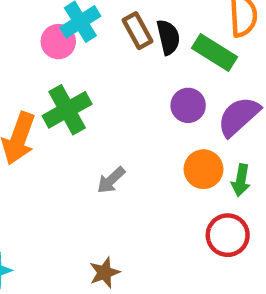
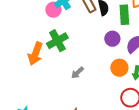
green rectangle: (214, 53) -> (124, 15), turned 54

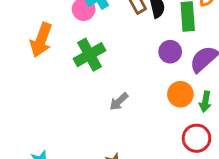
orange arrow: (35, 54) -> (41, 40), moved

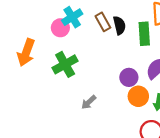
purple circle: (170, 52) -> (129, 77), moved

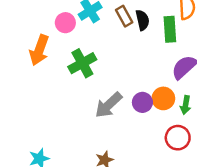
pink circle: (60, 28) -> (65, 23), moved
purple circle: (129, 77) -> (142, 102), moved
gray arrow: (89, 102) -> (108, 105), size x1.6

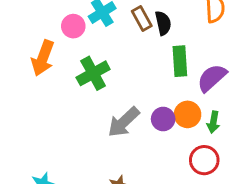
green rectangle: (170, 29) -> (180, 61), moved

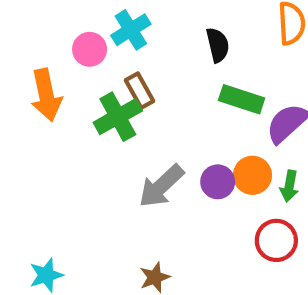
brown rectangle: (142, 18) -> (140, 91), moved
orange arrow: (43, 58) -> (46, 95), turned -32
green rectangle: (180, 61) -> (242, 99), turned -68

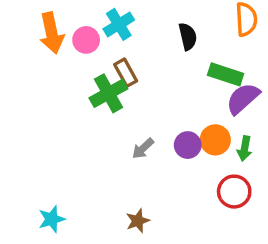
orange arrow: (46, 95) -> (52, 33), moved
green rectangle: (242, 99) -> (226, 74), moved
gray arrow: (161, 186) -> (143, 148), size x0.6

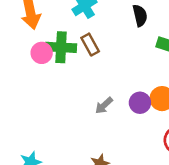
pink circle: (86, 40) -> (42, 53), moved
green cross: (108, 93) -> (61, 47), moved, turned 32

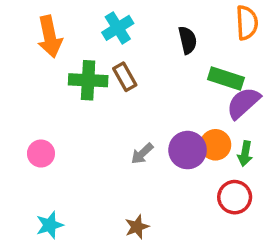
pink circle: (42, 53) -> (41, 154), moved
purple circle: (140, 103) -> (188, 150), size x1.4

